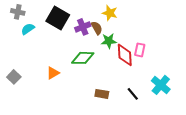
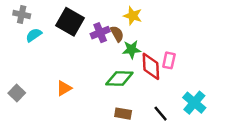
green diamond: (83, 58) -> (119, 78), moved

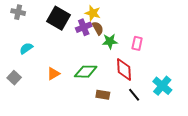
yellow star: (133, 16) -> (93, 13), moved
cyan semicircle: (34, 35) -> (26, 48), moved
pink rectangle: (169, 60) -> (137, 43), moved
red diamond: (151, 66) -> (124, 70), moved
green diamond: (119, 78) -> (86, 72), moved

